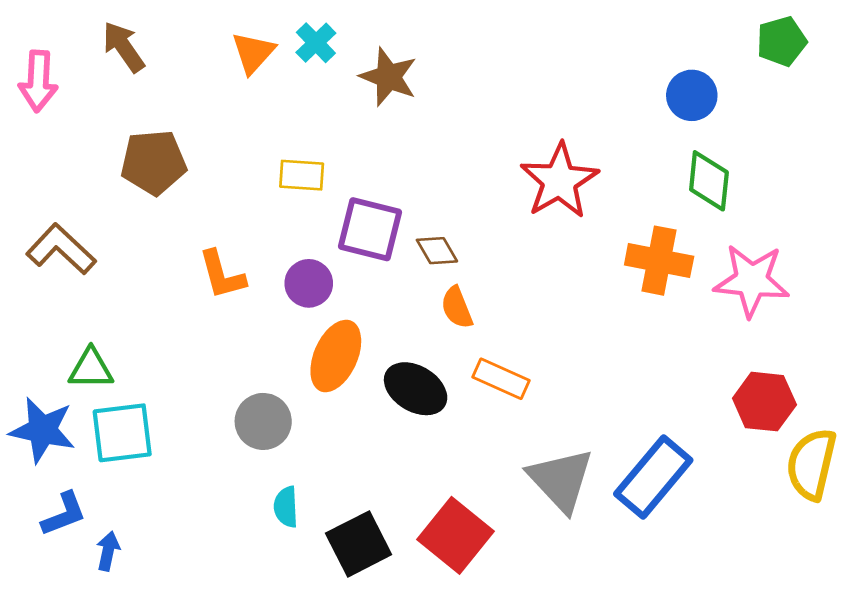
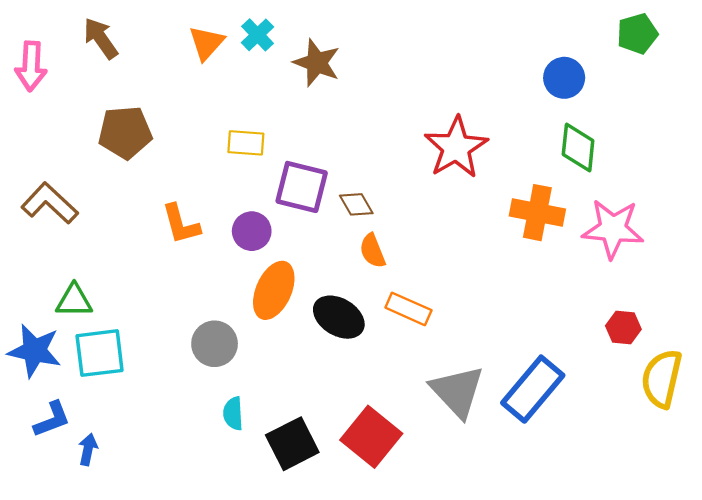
red hexagon: (764, 402) -> (623, 328), size x0.7

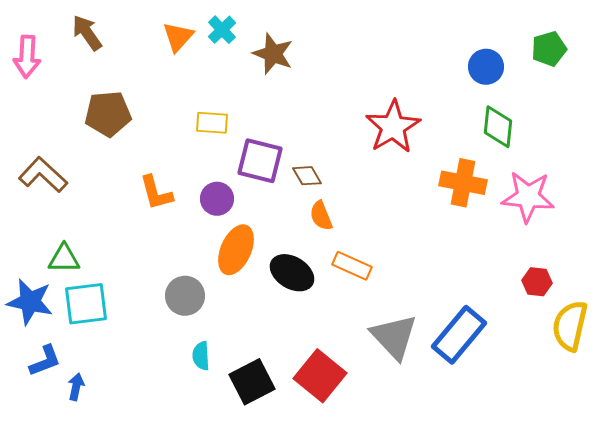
green pentagon: (637, 34) -> (549, 49), moved

